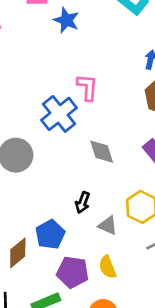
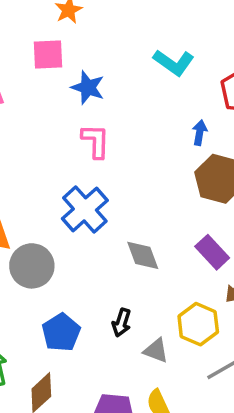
pink L-shape: (87, 87) -> (96, 141), moved
blue pentagon: (50, 234) -> (61, 332), moved

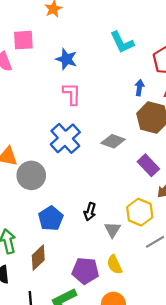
pink square: (48, 55) -> (23, 40), moved
cyan L-shape: (174, 63) -> (122, 42), turned 30
gray diamond: (143, 255) -> (113, 141), moved, turned -50
gray triangle: (156, 351) -> (112, 230), turned 42

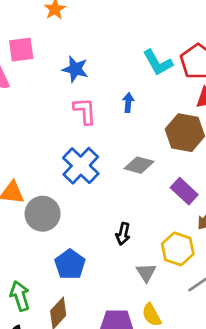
cyan L-shape: (122, 42) -> (158, 63), moved
blue arrow: (139, 88) -> (128, 103), moved
black arrow: (90, 212) -> (123, 234), moved

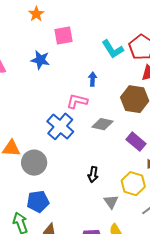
pink square: (21, 50) -> (63, 36), moved
blue star: (75, 69) -> (40, 60), moved
pink L-shape: (85, 111) -> (77, 101), moved, turned -70
blue pentagon: (70, 264) -> (38, 201), moved, turned 30

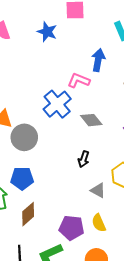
blue arrow: (93, 79) -> (98, 60), size x1.5
gray diamond: (102, 124) -> (91, 120), moved, turned 30
gray triangle: (111, 202) -> (98, 190), turned -35

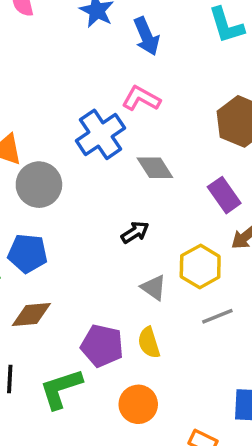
blue arrow: (98, 60) -> (147, 36), moved, turned 140
black arrow: (84, 159) -> (135, 232), turned -147
brown diamond: (28, 214) -> (31, 315), turned 30

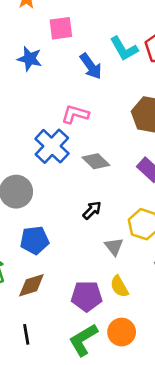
blue arrow: (147, 36) -> (91, 66), moved
blue pentagon: (28, 253) -> (34, 240), moved
gray triangle: (154, 287) -> (114, 247), turned 30
green L-shape: (61, 389) -> (83, 340), moved

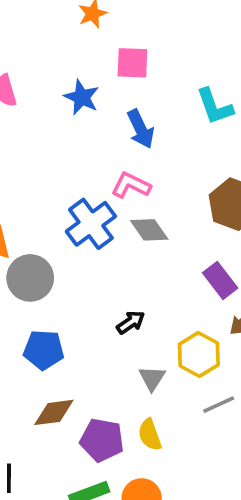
blue arrow: (91, 66) -> (141, 129), moved
gray diamond: (96, 161) -> (149, 230), moved
brown diamond: (31, 285) -> (54, 412), moved

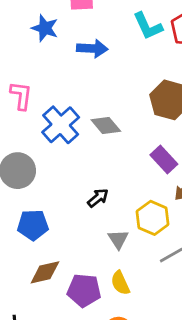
blue arrow: (141, 129) -> (92, 48), turned -56
pink L-shape: (131, 185) -> (21, 96), moved, turned 76

